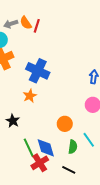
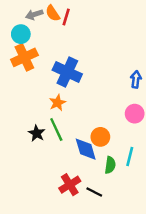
cyan line: (89, 140) -> (130, 156), turned 49
green line: (29, 148) -> (56, 130), moved
blue diamond: (46, 148) -> (86, 149), moved
black line: (69, 170) -> (94, 192), moved

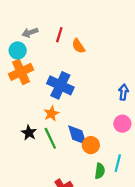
orange semicircle: (53, 13) -> (78, 46), moved
black star: (37, 133) -> (29, 133), moved
blue diamond: (86, 149) -> (77, 135), moved

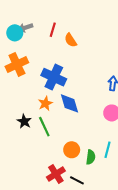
cyan circle: (18, 50) -> (15, 33), moved
blue diamond: (77, 135) -> (70, 103), moved
orange circle: (91, 145) -> (72, 150), moved

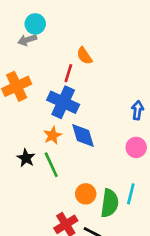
red line: (53, 30) -> (68, 73), moved
cyan circle: (15, 33) -> (35, 24), moved
green semicircle: (91, 157) -> (110, 203), size x1.5

